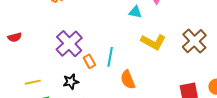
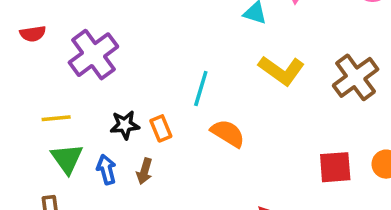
purple cross: (69, 44) -> (93, 55), moved
orange rectangle: (89, 61) -> (161, 128), moved
orange semicircle: (128, 80) -> (228, 133), turned 138

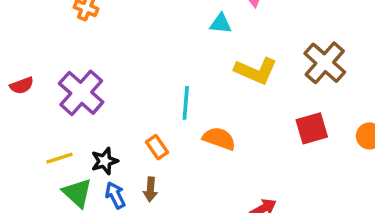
black star: (125, 125) -> (105, 161), moved
red square: (335, 167) -> (312, 128), moved

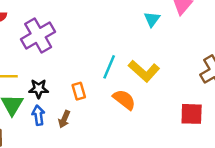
cyan triangle: (221, 23) -> (152, 19), turned 42
yellow L-shape: (256, 71) -> (144, 71), moved

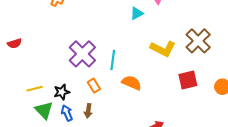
cyan triangle: (152, 19) -> (137, 13), turned 40
purple cross: (38, 35) -> (82, 54), moved
yellow L-shape: (144, 71) -> (163, 49), moved

